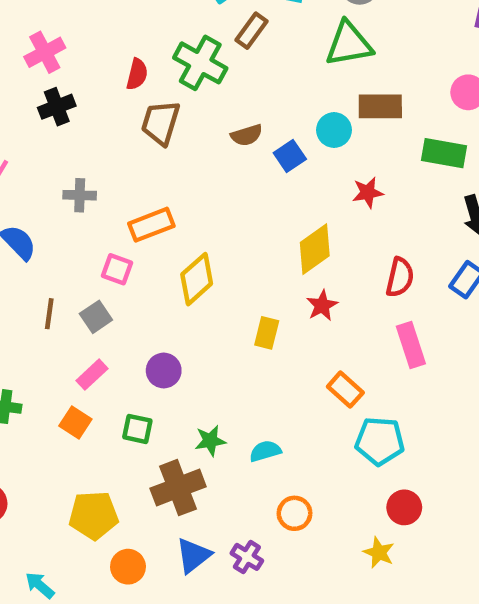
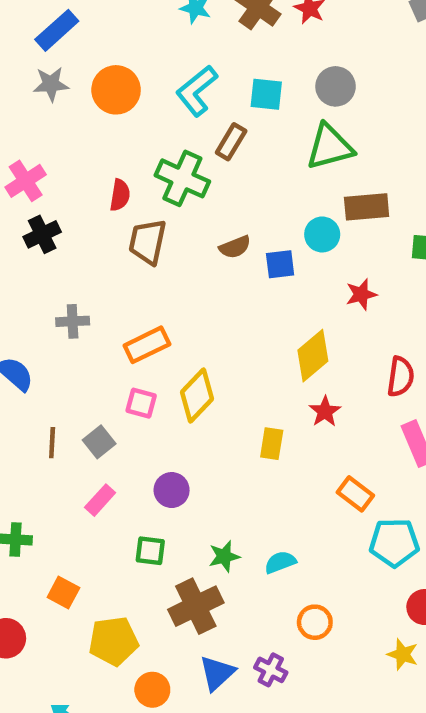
blue square: (290, 156) -> (280, 264), turned 32
pink square: (117, 269) -> (141, 403), moved
orange square: (75, 423) -> (63, 593), moved

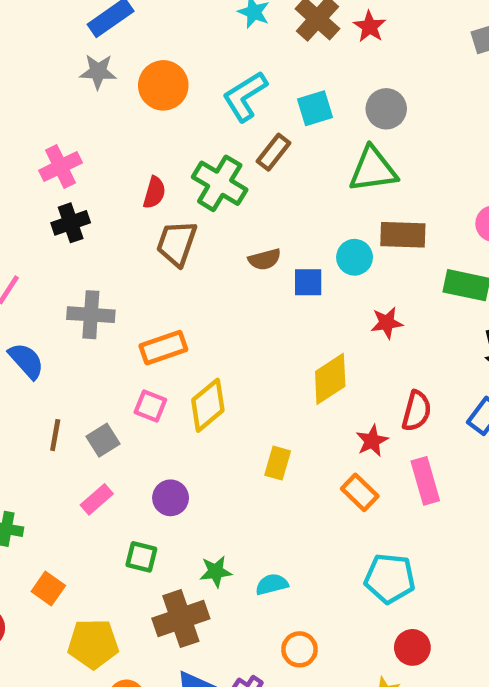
cyan square: (266, 94) -> (315, 108), turned -30
gray cross: (73, 321) -> (91, 315), size x1.4
red star: (325, 411) -> (372, 441), moved
orange rectangle: (355, 494) -> (360, 492), moved

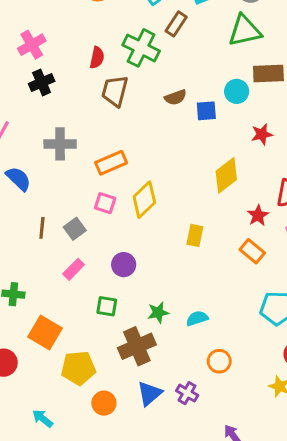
orange square: (48, 588) -> (45, 333), size x1.5

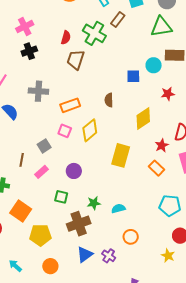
brown semicircle: (175, 97) -> (109, 100), moved, turned 104
brown line: (42, 228) -> (22, 160), moved
yellow rectangle: (195, 235) -> (121, 155), size x1.6
orange circle: (104, 403) -> (50, 266), moved

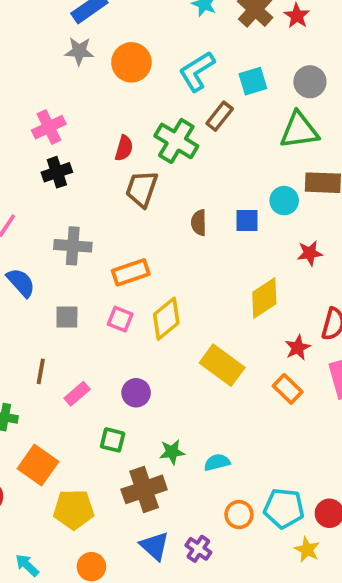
brown semicircle: (109, 100) -> (199, 223), moved
gray square: (44, 146) -> (67, 317), moved, turned 32
yellow rectangle: (121, 155) -> (222, 365), turned -70
cyan pentagon: (170, 206) -> (284, 508), moved
blue triangle: (85, 254) -> (154, 546), turned -42

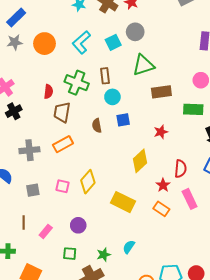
gray circle: (310, 82) -> (135, 32), moved
brown rectangle: (220, 116) -> (105, 76), moved, turned -35
cyan circle: (284, 201) -> (112, 97), moved
orange rectangle: (131, 272) -> (63, 144), moved
cyan semicircle: (217, 462) -> (129, 247), moved, turned -32

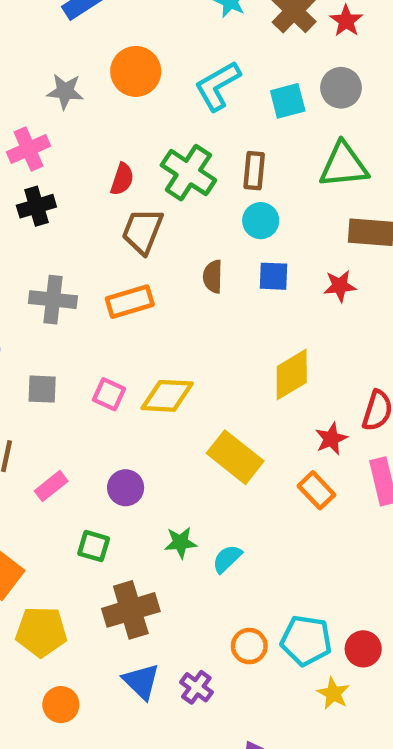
gray star: (15, 42) -> (65, 91), moved
red star: (161, 132) -> (340, 286), moved
yellow diamond: (88, 182) -> (167, 396), turned 40
green star: (104, 255) -> (180, 543), moved

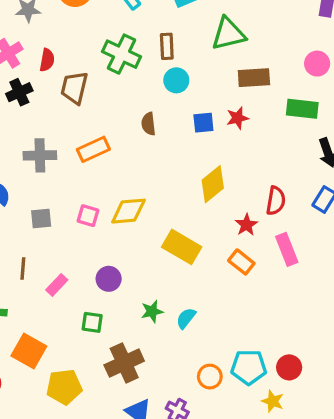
red semicircle: (122, 179) -> (47, 60), moved
brown trapezoid: (142, 231) -> (74, 88), moved
blue square: (274, 276) -> (203, 123), moved

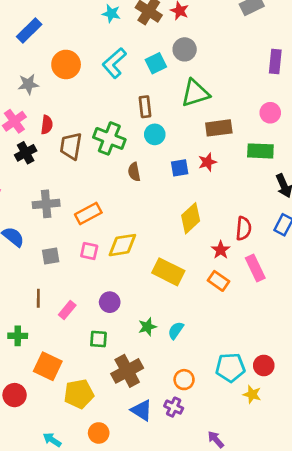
green cross: (121, 54) -> (109, 138), moved
orange rectangle: (93, 149) -> (88, 213), moved
orange circle: (210, 377) -> (184, 380), moved

